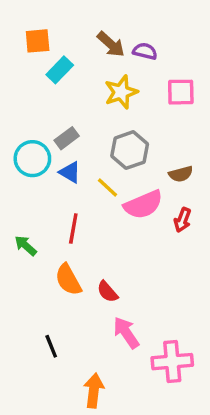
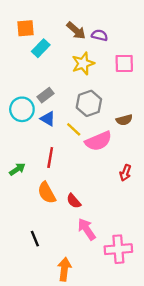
red arrow: (183, 220) -> (125, 173), moved
green arrow: (26, 246) -> (17, 169), turned 105

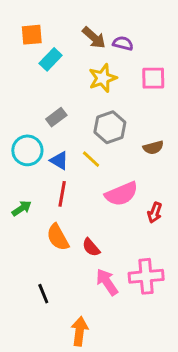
cyan circle: (22, 109) -> (27, 150), moved
blue triangle: (48, 119) -> (59, 161), moved
pink semicircle: (98, 141) -> (121, 194), moved
pink cross: (118, 249) -> (146, 276), moved

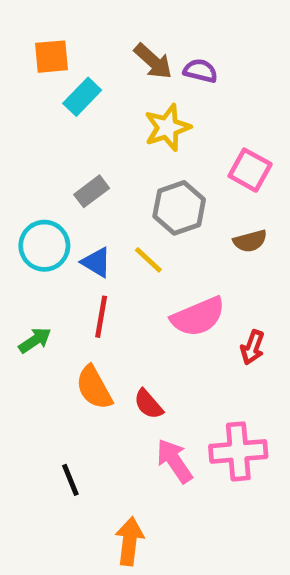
pink square: (153, 78) -> (250, 170), moved, turned 30

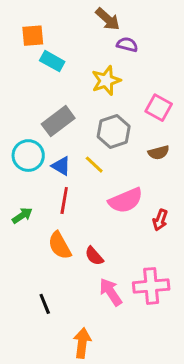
brown arrow: (153, 61) -> (108, 19), moved
cyan rectangle: (82, 97) -> (52, 61), turned 75
gray rectangle: (92, 191) -> (58, 121), size x1.5

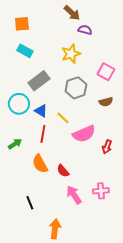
cyan rectangle: (52, 61) -> (25, 51), moved
yellow line: (94, 165) -> (63, 118), moved
pink cross: (151, 286) -> (101, 191), size x0.7

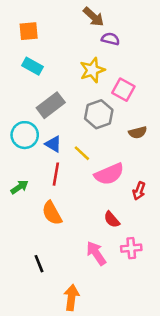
pink square: (106, 72) -> (123, 90), moved
red semicircle: (63, 171) -> (112, 220), moved

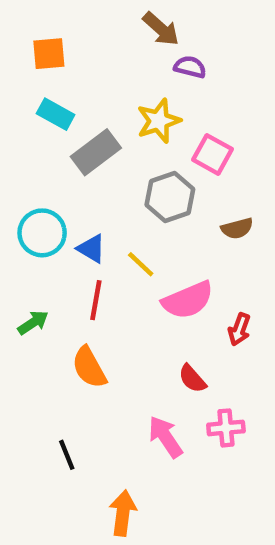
gray rectangle: (51, 105) -> (96, 152), moved

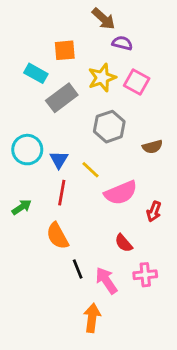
orange square: (49, 54) -> (65, 50), moved
pink square: (212, 154) -> (137, 82), moved
blue triangle: (91, 249) -> (59, 160), turned 30
black line: (67, 455) -> (78, 269), moved
orange arrow: (123, 513) -> (92, 318), moved

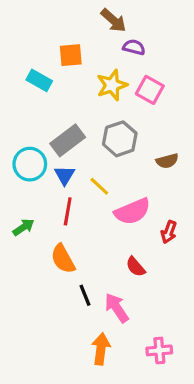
gray rectangle: (62, 98) -> (68, 140), moved
pink cross: (145, 275) -> (159, 350), moved

